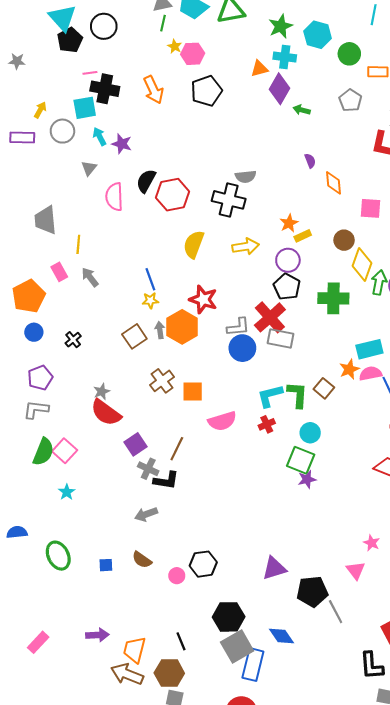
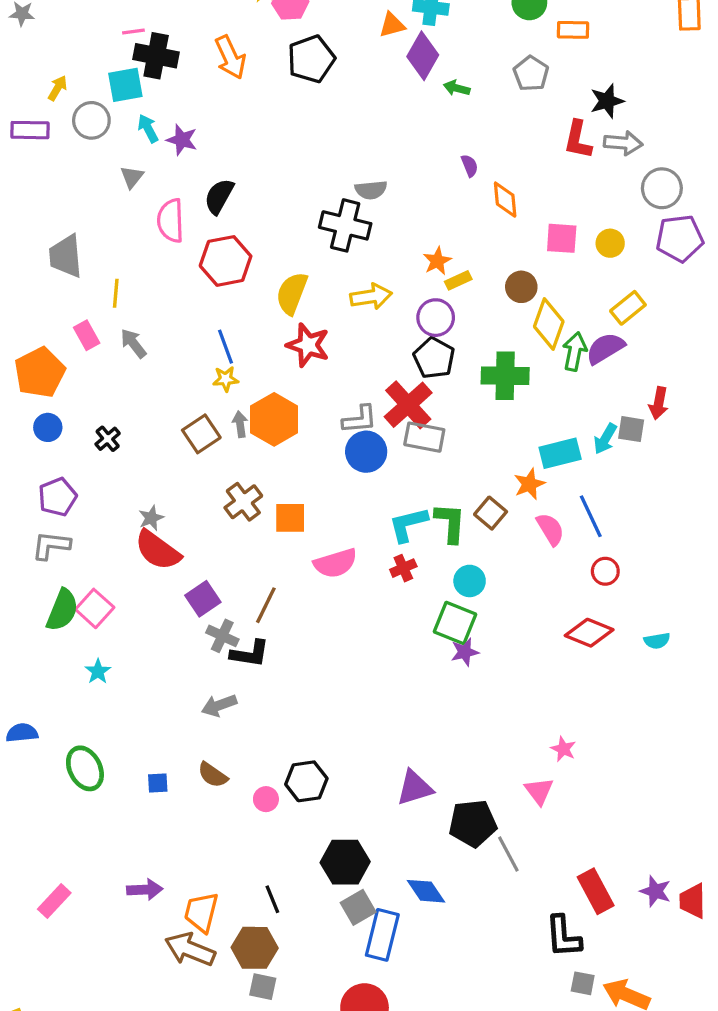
red hexagon: (173, 195) -> (226, 261), moved
red star: (203, 299) -> (308, 345), moved
pink semicircle: (370, 373) -> (550, 529), moved, turned 70
gray square: (237, 647) -> (358, 907), size x0.7

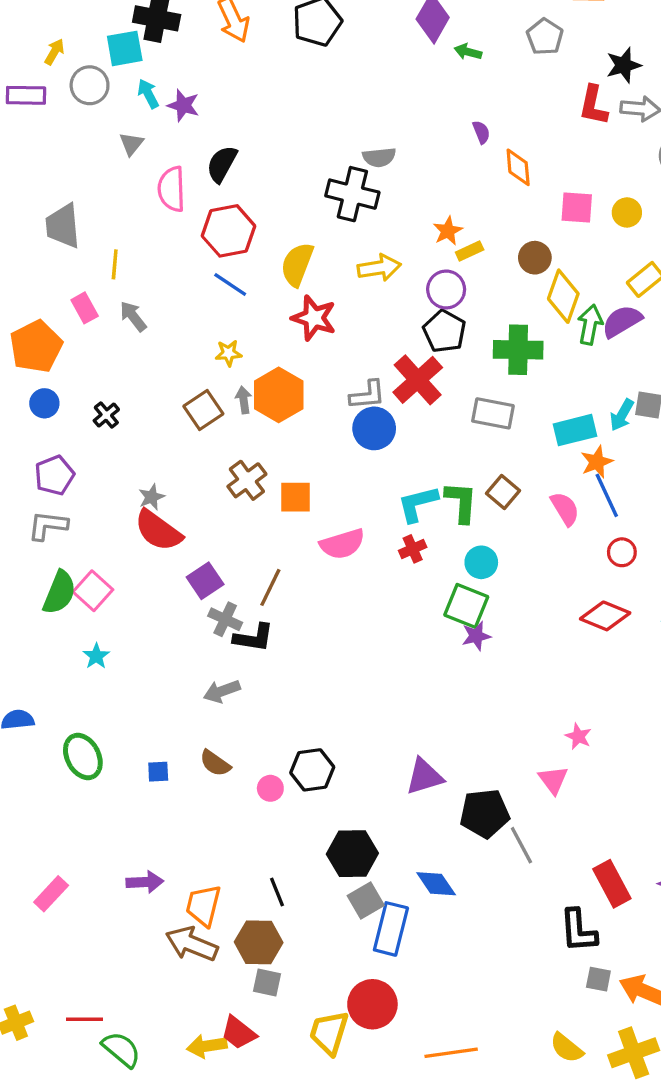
blue line: (226, 347) -> (230, 284), moved, turned -36
gray rectangle: (424, 437) -> (493, 413), moved
orange star: (529, 484) -> (597, 462), moved

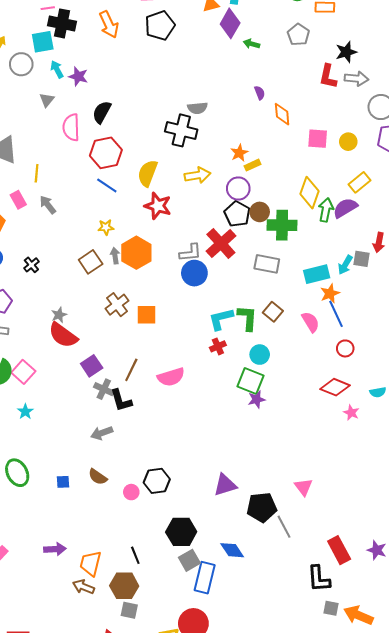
brown circle: (535, 258) -> (260, 212), moved
pink semicircle: (342, 544) -> (171, 377), moved
black L-shape: (254, 638) -> (121, 400), turned 65
pink star: (578, 736) -> (351, 413), moved
brown arrow: (192, 944) -> (83, 587), size x0.7

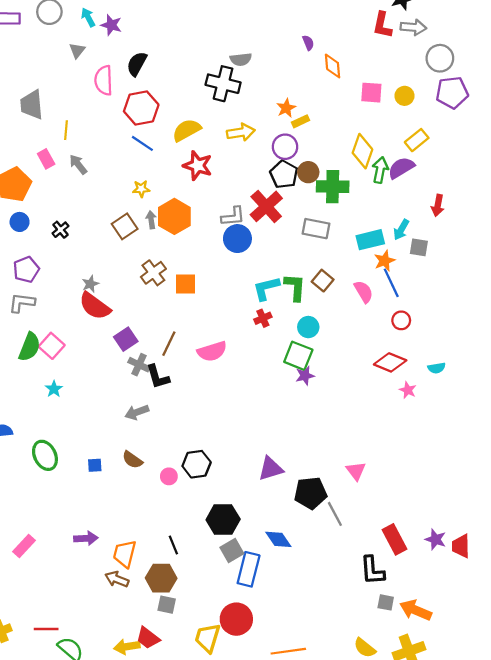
yellow semicircle: (148, 173) -> (187, 130), turned 40
gray square: (362, 259) -> (419, 247), moved

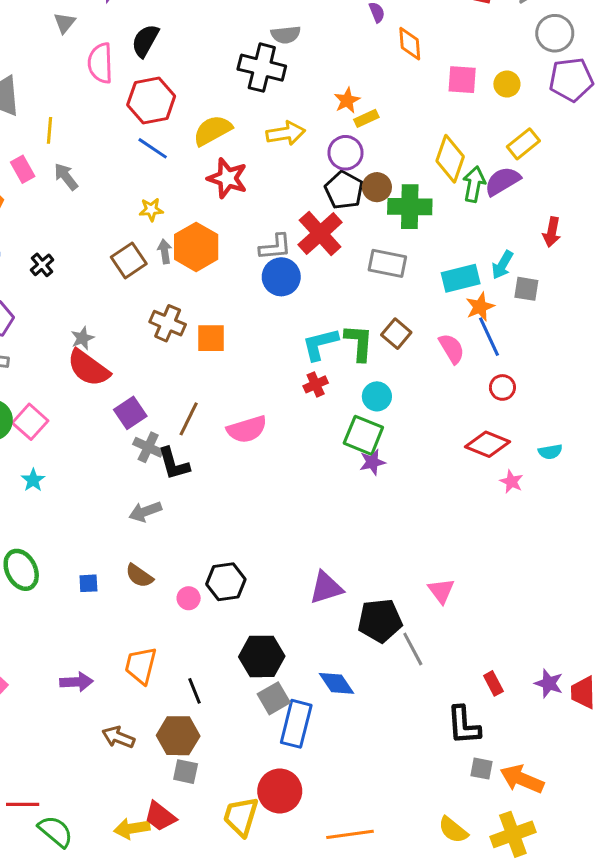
brown cross: (153, 273) -> (168, 323), turned -30
red rectangle: (395, 539) -> (493, 683), size x0.6
orange trapezoid: (125, 554) -> (141, 665), moved

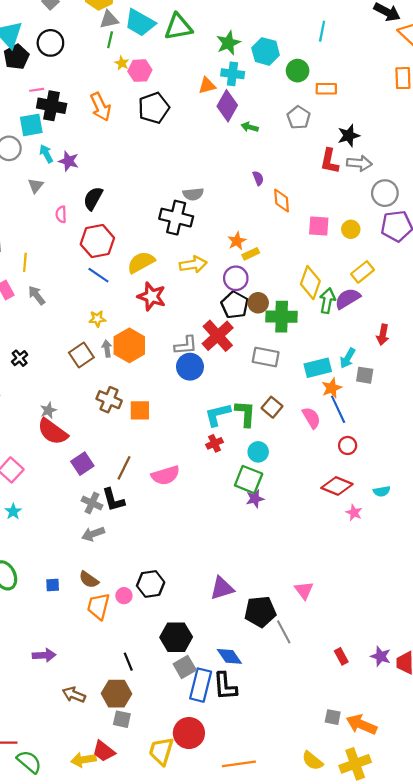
pink semicircle: (100, 63) -> (61, 214), size x0.6
gray cross: (148, 447) -> (92, 503), moved
orange trapezoid: (141, 665) -> (98, 606), moved
black L-shape: (464, 725) -> (225, 686), moved

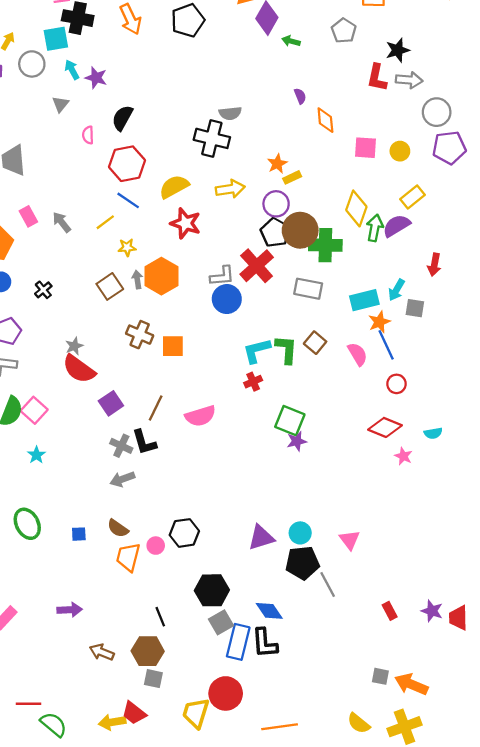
yellow line: (25, 262) -> (105, 222), moved, turned 48
brown circle: (258, 303) -> (300, 230), size x1.6
cyan circle: (258, 452) -> (300, 533), moved

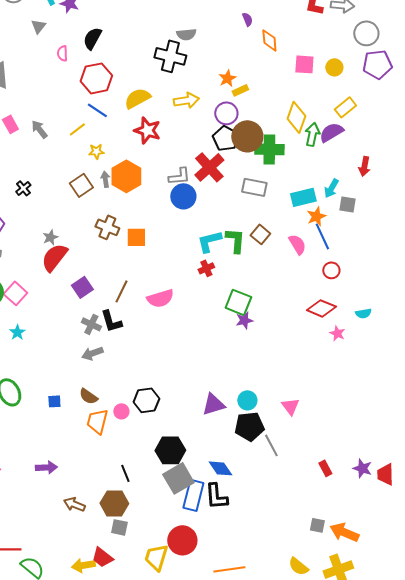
red semicircle: (79, 369) -> (54, 257), turned 92
gray square: (221, 622) -> (178, 478), size x1.4

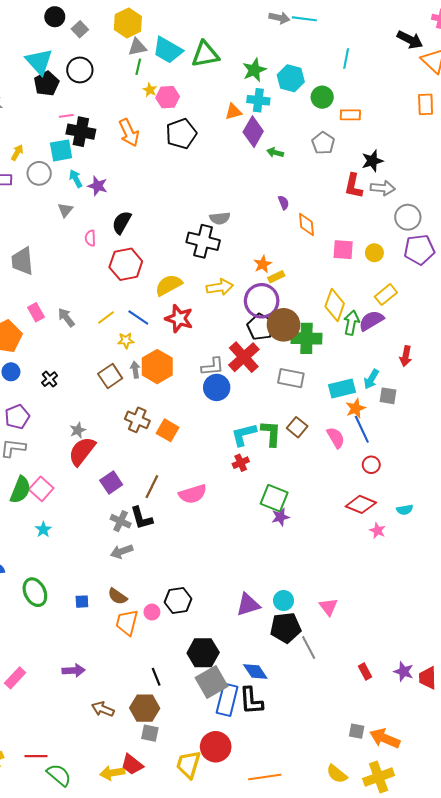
blue line: (97, 110) -> (138, 317), moved
purple circle: (226, 113) -> (262, 301), size x1.4
orange square: (136, 237) -> (168, 430), turned 30

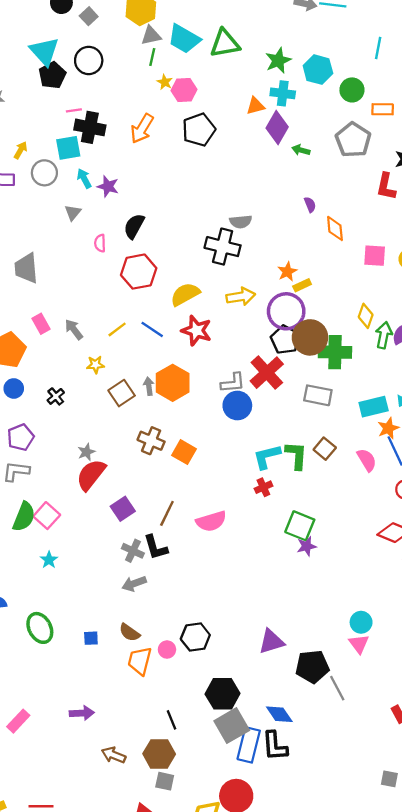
orange arrow: (129, 133) -> (142, 129), turned 56
gray pentagon: (323, 143) -> (353, 140), size x1.4
yellow diamond: (335, 305) -> (366, 316), size x0.7
yellow star: (126, 340) -> (95, 365), moved
cyan circle: (284, 601) -> (361, 622), moved

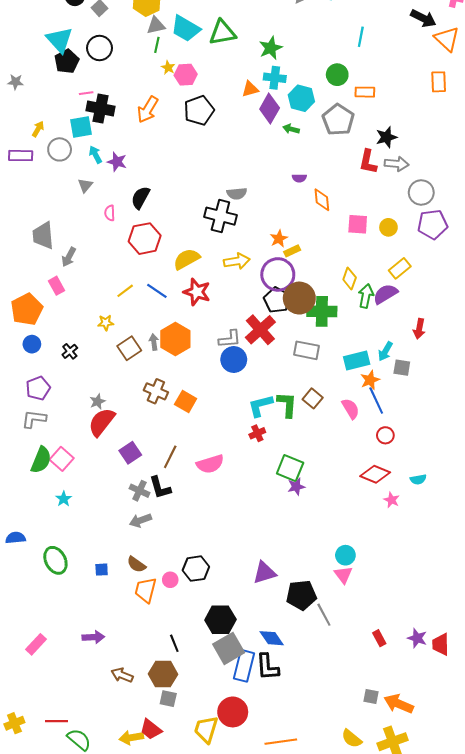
cyan hexagon: (318, 70) -> (301, 98), moved
purple semicircle: (310, 205) -> (299, 178), turned 112
gray arrow: (74, 329) -> (69, 257), moved, turned -114

